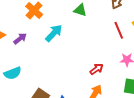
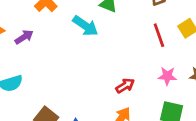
cyan arrow: (54, 33) -> (85, 26), moved, turned 78

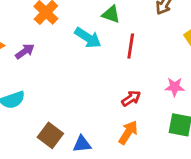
red line: (159, 35) -> (131, 46), moved, turned 30

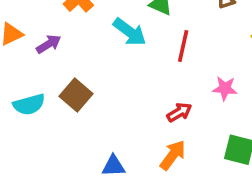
pink star: (175, 87) -> (225, 88), moved
brown square: (50, 135) -> (76, 95), moved

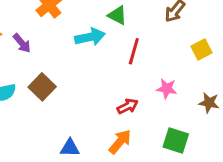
cyan arrow: (130, 32) -> (90, 37), turned -52
purple arrow: (49, 44) -> (22, 43), turned 78

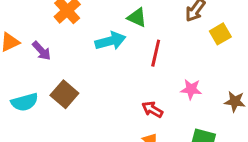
yellow square: (202, 50) -> (220, 34), moved
red arrow: (128, 106) -> (152, 109), turned -120

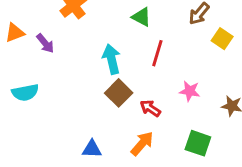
yellow square: (220, 34) -> (222, 39), turned -30
cyan arrow: (110, 41) -> (112, 59), moved, turned -92
brown square: (64, 94) -> (119, 93), moved

